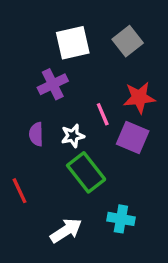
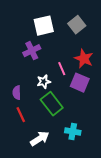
red star: (139, 98) -> (84, 59), turned 30
purple semicircle: (36, 134) -> (17, 93), moved
red line: (20, 191) -> (21, 115), moved

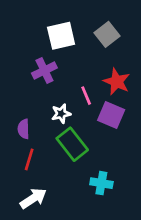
red line: (21, 115) -> (29, 159), turned 42
white arrow: (40, 139) -> (33, 198), moved

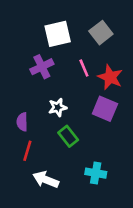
pink line: (86, 96) -> (84, 68), moved
green rectangle: (72, 144) -> (68, 136), size x0.7
white arrow: (33, 198) -> (46, 180), moved, turned -125

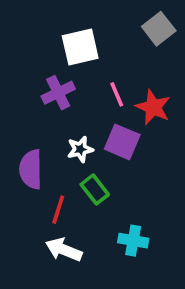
gray square: (101, 33) -> (159, 29), moved
purple square: (105, 109) -> (122, 142), moved
purple semicircle: (22, 122) -> (31, 169), size x1.5
red line: (27, 151) -> (58, 210), moved

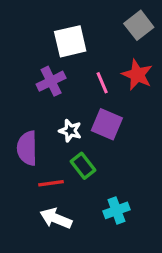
red star: (153, 107) -> (137, 75), moved
white star: (80, 149) -> (70, 131), turned 30
red line: (58, 210) -> (51, 183), turned 65
cyan cross: (133, 241) -> (116, 210), turned -30

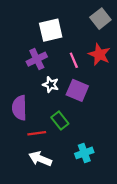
white star: (70, 131) -> (51, 85), moved

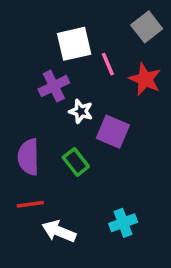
pink line: (74, 60) -> (108, 64), moved
white star: (51, 85) -> (81, 111), moved
green rectangle: (60, 120) -> (76, 162), moved
red line: (37, 133) -> (30, 204), moved

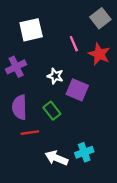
white square: (74, 44) -> (31, 30), moved
purple cross: (54, 86) -> (16, 67), moved
red line: (30, 204) -> (30, 133), moved
white arrow: (59, 231) -> (56, 158), moved

